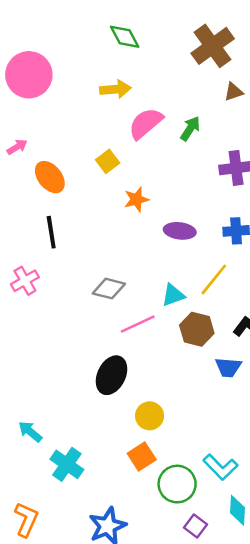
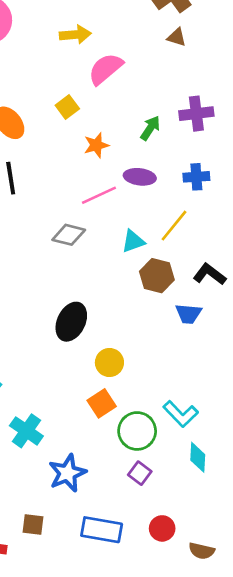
brown triangle: (233, 92) -> (177, 37), moved, turned 36
green arrow: (190, 129) -> (150, 128), moved
pink line: (138, 324) -> (99, 195), moved
cyan cross: (67, 464) -> (26, 431), moved
purple square: (195, 526) -> (140, 473), moved

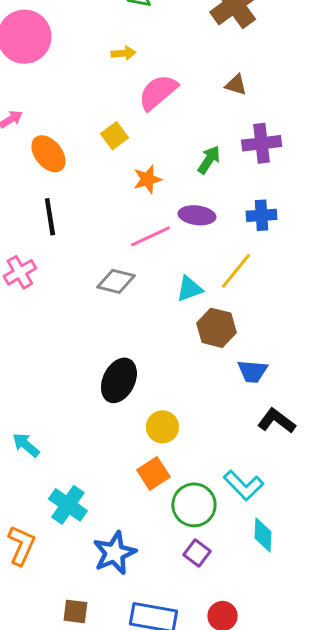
yellow arrow: (75, 35) -> (123, 53), size x0.7
brown triangle: (177, 37) -> (236, 85), moved
black L-shape: (210, 274) -> (277, 421), moved

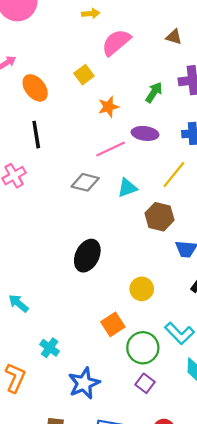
cyan triangle: (189, 289) -> (127, 188), moved
yellow circle: (162, 427) -> (142, 289), moved
cyan cross: (68, 505) -> (50, 348), size x0.7

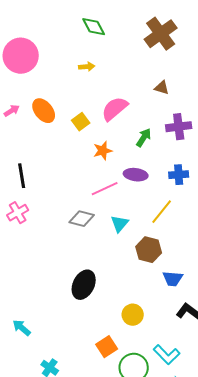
pink semicircle: (116, 42) -> (115, 109), moved
orange ellipse: (35, 88) -> (44, 111), moved
black line: (36, 135) -> (22, 176), moved
cyan triangle: (127, 188) -> (120, 224), turned -30

